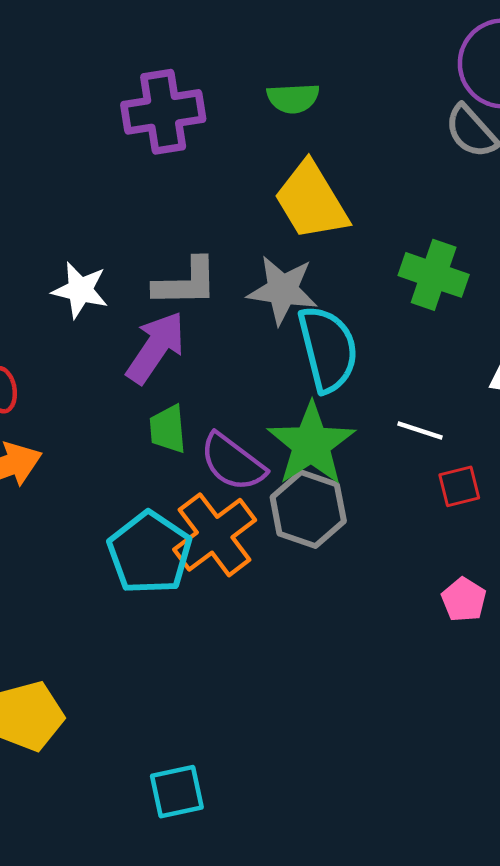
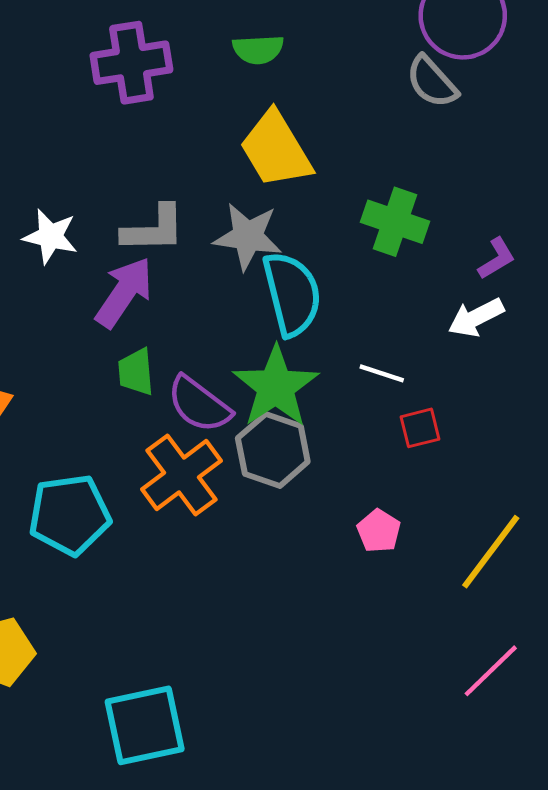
cyan pentagon: (150, 553) -> (70, 515), moved, turned 30
pink pentagon: (464, 600) -> (379, 531), moved
cyan square: (177, 792) -> (145, 725), size x1.5

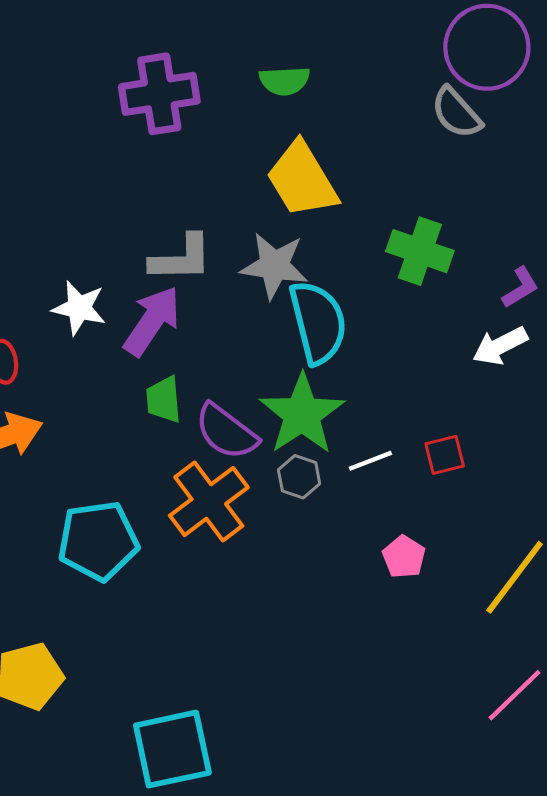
white star: (50, 236) -> (79, 308), moved
white line: (382, 373) -> (370, 461), moved, turned -39
gray hexagon: (273, 450) -> (299, 477), size x0.6

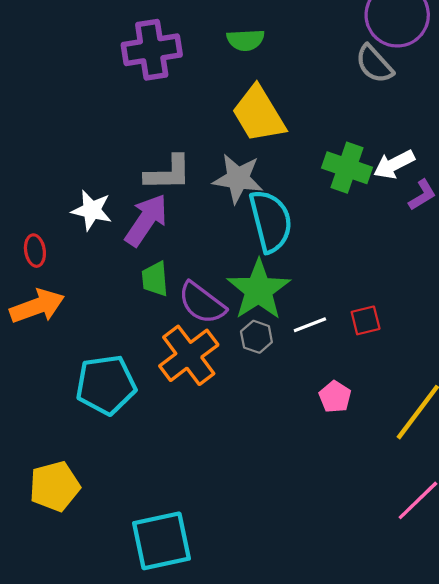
white arrow: (500, 346) -> (394, 164), moved

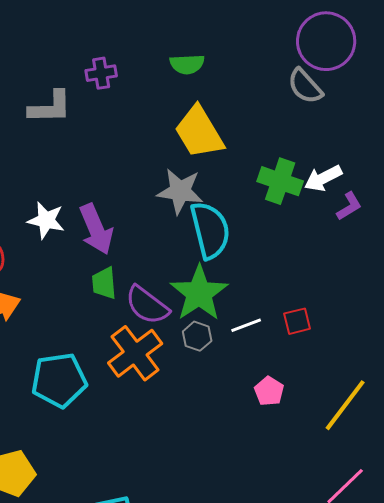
purple cross: (152, 50) -> (101, 73), size x0.6
gray L-shape: (168, 173) -> (50, 107), moved
purple arrow: (146, 220) -> (96, 229), turned 123

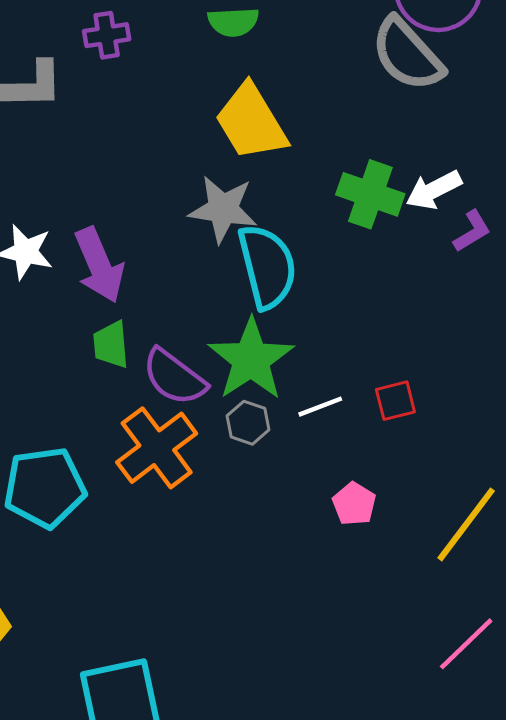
gray semicircle: (305, 86) -> (407, 54), size x1.4

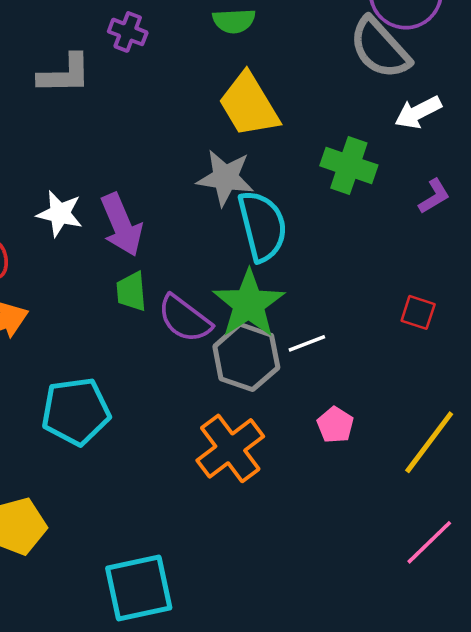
purple cross: (107, 35) -> (128, 32), turned 30
white arrow: (434, 190) -> (418, 112), moved
red square: (395, 401) -> (418, 312), moved, turned 32
gray hexagon: (248, 423) -> (246, 357), size x1.8
orange cross: (157, 448) -> (230, 448), moved

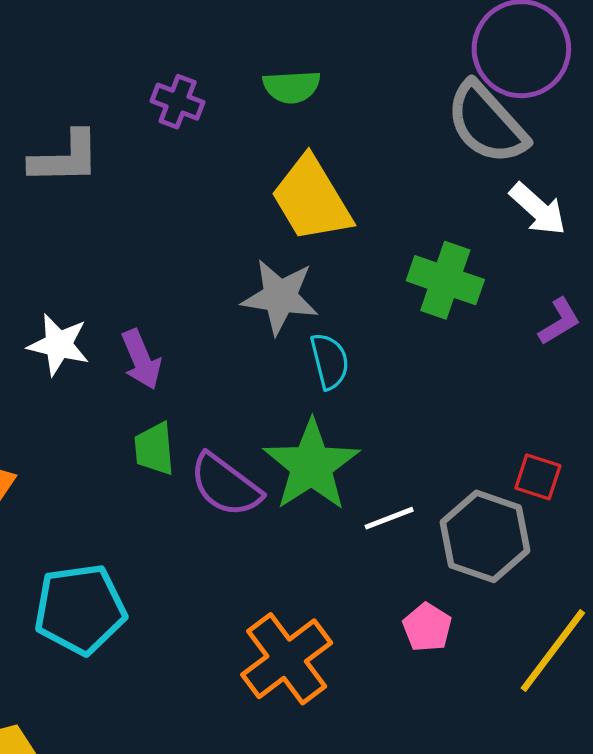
purple cross: (128, 32) -> (178, 102), moved
white arrow: (418, 112) -> (538, 209), turned -111
purple arrow: (122, 225) -> (141, 360), size x0.7
cyan semicircle: (262, 226) -> (330, 361), size x0.6
gray hexagon: (246, 357) -> (485, 536), moved

